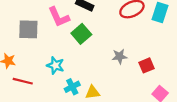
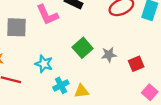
green square: (81, 34) -> (83, 48), moved

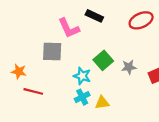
gray square: (17, 27) -> (52, 51), moved
cyan star: (44, 64) -> (82, 76), moved

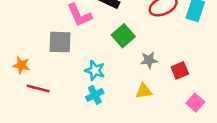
green square: (103, 60) -> (123, 36), moved
yellow triangle: (102, 103) -> (144, 91), moved

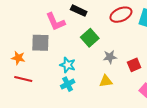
orange star: (21, 65) -> (18, 58), moved

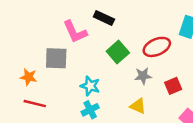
red ellipse: (121, 15) -> (157, 47), moved
yellow triangle: (106, 81) -> (138, 106), turned 32

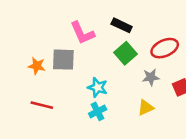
black rectangle: (104, 18) -> (122, 25), moved
orange star: (28, 77) -> (37, 66), moved
yellow triangle: (138, 106) -> (146, 108), turned -48

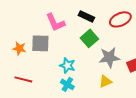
red ellipse: (165, 48) -> (120, 19), moved
gray star: (151, 77) -> (109, 57), size x1.5
cyan cross: (98, 111) -> (67, 84), turned -32

